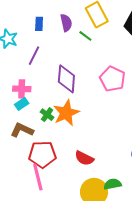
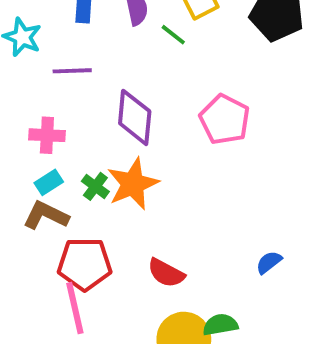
purple line: (34, 56) -> (72, 71), turned 60
cyan rectangle: (22, 104) -> (49, 182), moved

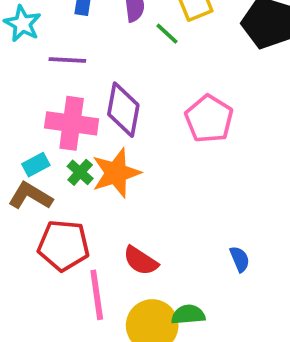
pink cross: (47, 135) -> (72, 123), moved, size x1.5
blue semicircle: (269, 262) -> (240, 259), turned 100
pink line: (75, 308) -> (97, 295), moved

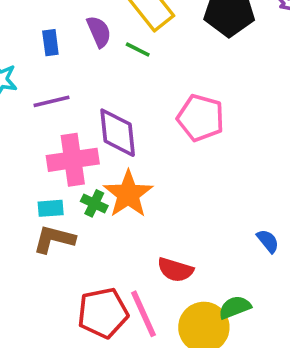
cyan rectangle: (36, 165) -> (51, 208), turned 40
red pentagon: (64, 245) -> (103, 313), moved

